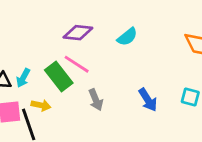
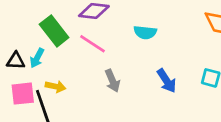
cyan semicircle: (127, 37) -> (145, 32), moved, turned 45
green rectangle: (59, 76) -> (54, 31), moved

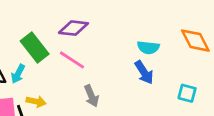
cyan semicircle: (145, 32) -> (148, 47), moved
blue arrow: (167, 81) -> (144, 72), moved

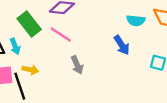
cyan semicircle: (148, 47) -> (136, 20), moved
cyan arrow: (18, 74) -> (15, 46), turned -49

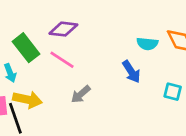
gray arrow: (77, 65) -> (81, 94), turned 72
yellow arrow: (30, 70) -> (27, 100), size x1.5

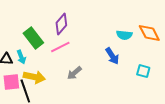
purple diamond: (63, 29) -> (61, 24), turned -55
pink line: (62, 60) -> (60, 47), turned -60

